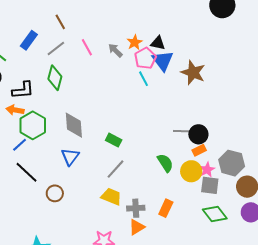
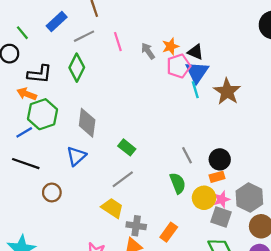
cyan line: (143, 79) -> (195, 90), moved
gray line: (181, 131) -> (187, 155), moved, turned 49
black line: (26, 172) -> (26, 164), turned -35

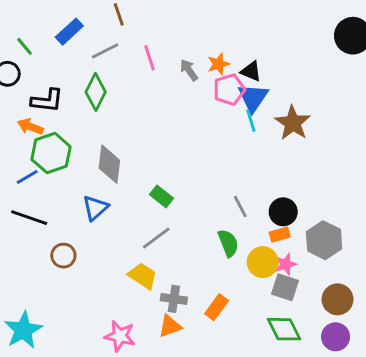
gray hexagon: (249, 198) -> (324, 240), moved

